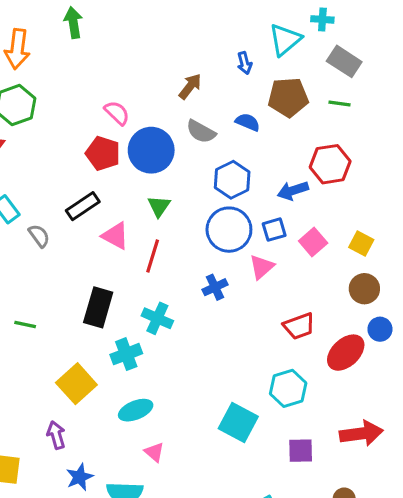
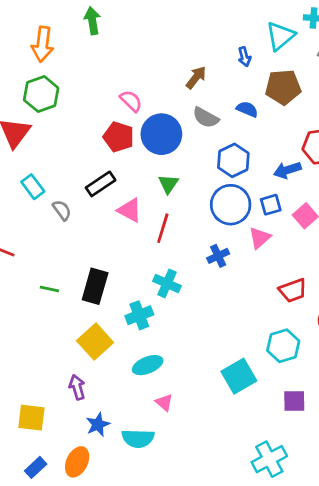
black rectangle: (98, 307) -> (95, 286), moved
cyan square: (238, 423) -> (239, 376), turned 32

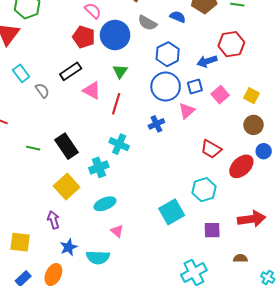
black rectangle: (95, 286) -> (67, 146), turned -50
red trapezoid: (293, 290) -> (211, 149), turned 50

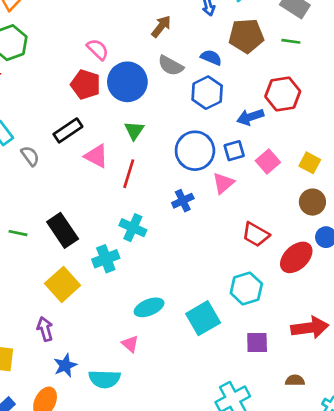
blue hexagon: (168, 54) -> (207, 93), moved
cyan ellipse: (105, 204) -> (149, 307), moved

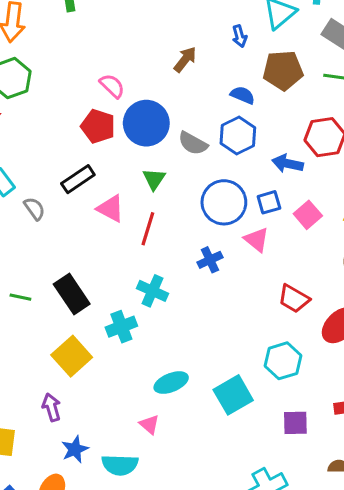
gray semicircle: (171, 66) -> (193, 143), moved
blue arrow: (250, 117) -> (288, 164), turned 30
pink triangle: (223, 183) -> (257, 240), turned -40

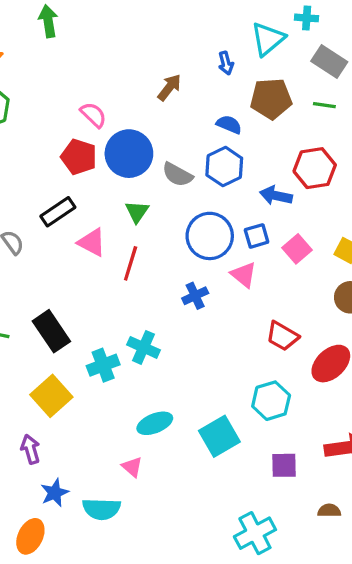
cyan cross: (152, 291) -> (143, 347), moved

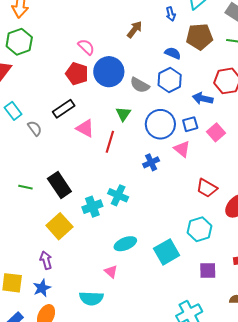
green triangle: (137, 212) -> (123, 114), moved
blue star: (55, 493) -> (42, 288), moved

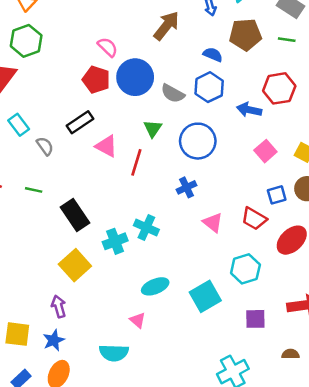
brown arrow: (135, 29) -> (166, 26), size x1.4
blue square: (190, 124) -> (277, 195), moved
pink triangle: (182, 149) -> (213, 222), moved
green line: (25, 187) -> (34, 190), moved

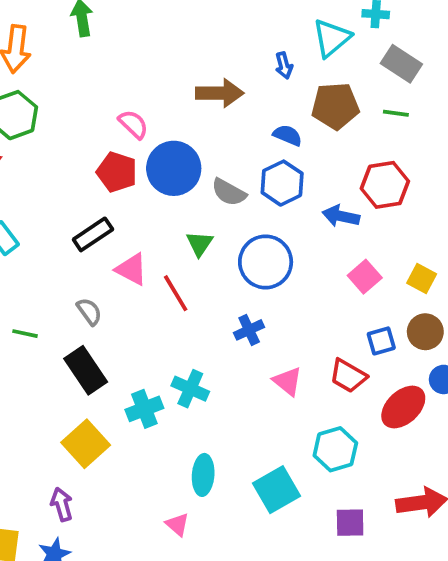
brown arrow: (166, 26) -> (220, 93), turned 52
gray semicircle: (45, 146) -> (89, 312), moved
red line: (136, 162) -> (176, 293), turned -48
cyan ellipse: (155, 286) -> (203, 475), turned -64

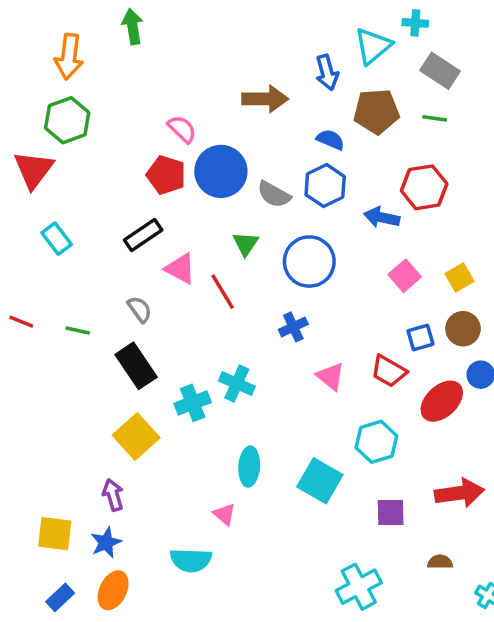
blue arrow: (284, 66) -> (327, 72), size x1.4
yellow square: (422, 278) -> (459, 277), turned 32
cyan square: (277, 490) -> (320, 481), turned -30

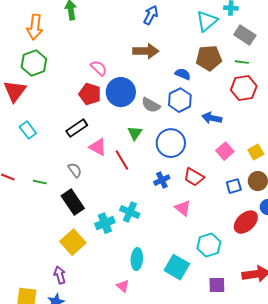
blue arrow: (327, 72) -> (151, 15), moved, turned -138
red hexagon: (424, 187) -> (244, 88), moved
red trapezoid: (389, 371) -> (194, 177), moved

